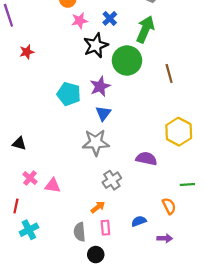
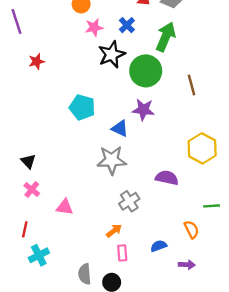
purple star: (100, 86) -> (143, 110), moved, turned 30
blue triangle: (103, 113) -> (120, 128), turned -42
black triangle: (19, 144) -> (28, 161), turned 32
pink cross: (30, 178) -> (32, 190), moved
gray semicircle: (80, 232) -> (85, 274), moved

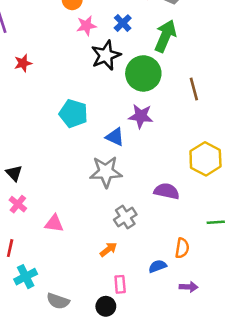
orange semicircle: (192, 229) -> (182, 248), moved, turned 36
pink rectangle: (122, 253) -> (120, 284), moved
gray semicircle: (85, 274) -> (58, 301), moved, turned -66

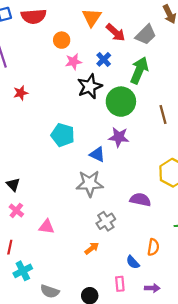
blue semicircle: (158, 266) -> (133, 262), turned -112
pink rectangle: (120, 284) -> (120, 284), moved
purple arrow: (189, 287) -> (152, 288), moved

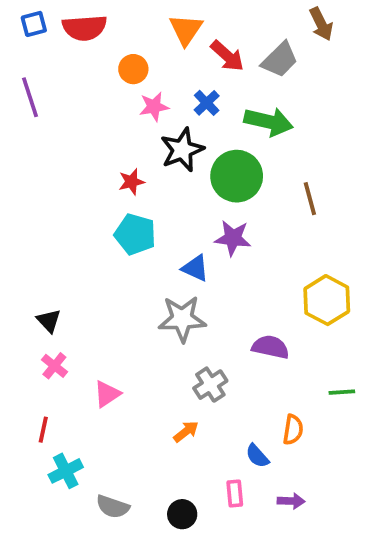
green arrow: (139, 70) -> (269, 122), turned 80
red star: (21, 93) -> (131, 182), moved
pink triangle: (47, 227) -> (107, 394), turned -42

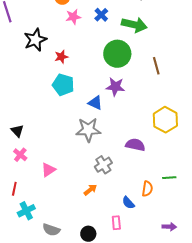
black star: (182, 150) -> (35, 40), moved
green line: (342, 392) -> (169, 178), moved
purple arrow: (291, 501) -> (169, 227), moved

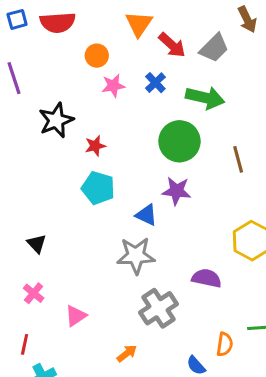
black triangle: (17, 131) -> (37, 244), moved
gray cross: (103, 165) -> (158, 308), size x1.4
orange arrow: (90, 190) -> (127, 353), moved

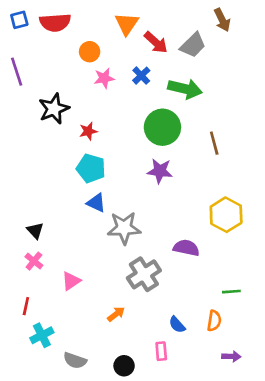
blue triangle: (146, 215) -> (96, 203), moved
black triangle: (37, 244) -> (35, 231), moved
orange semicircle: (225, 344) -> (214, 321), moved

